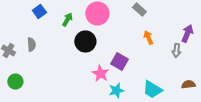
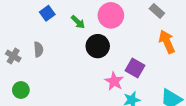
green arrow: (67, 19) -> (78, 22), turned 104
orange arrow: (148, 37) -> (167, 42), size x1.5

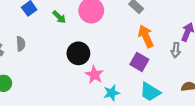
black circle: (98, 46) -> (78, 53), moved
purple square: (135, 68) -> (139, 62), moved

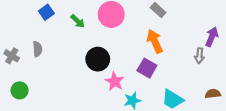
orange arrow: (146, 36) -> (155, 41), moved
purple square: (139, 62) -> (147, 68), moved

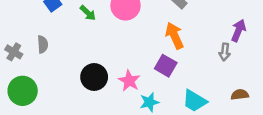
black circle: (98, 59) -> (94, 77), moved
green circle: (20, 90) -> (23, 91), size x1.5

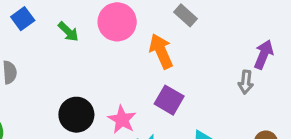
orange arrow: (174, 36) -> (161, 51), moved

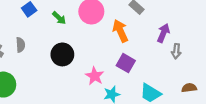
purple arrow: (264, 54) -> (163, 33), moved
black circle: (76, 115) -> (62, 54), moved

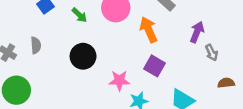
gray arrow: (176, 51) -> (212, 53), turned -32
pink star: (95, 76) -> (119, 80), turned -30
brown semicircle: (189, 88) -> (226, 83), moved

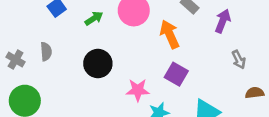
green arrow: (79, 15) -> (94, 18), turned -77
purple arrow: (197, 32) -> (223, 21), moved

